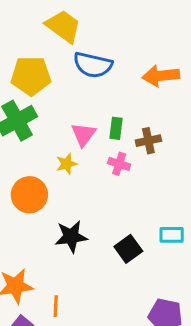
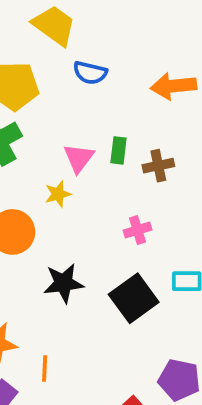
blue semicircle: (93, 65) -> (90, 73), size x0.7
pink cross: (119, 164) -> (137, 230), moved, turned -35
black square: (128, 249) -> (134, 298), size x1.4

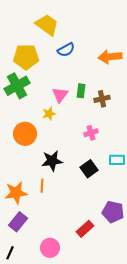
blue semicircle: (90, 73) -> (66, 50), turned -42
black square: (134, 298) -> (89, 169), size x0.7
orange line: (45, 368) -> (42, 186), moved

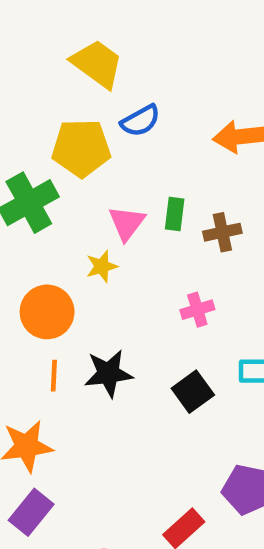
yellow pentagon: (26, 57) -> (81, 148), moved
orange line: (42, 186) -> (54, 376), moved

